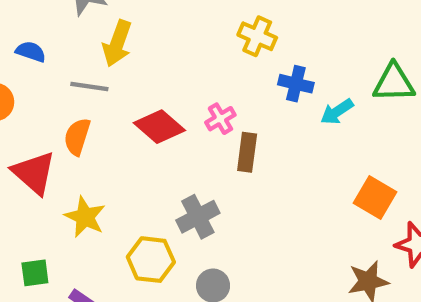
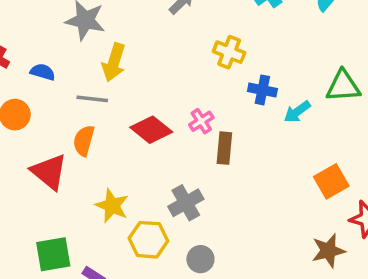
orange square: (375, 198) -> (331, 181), turned 32
yellow star: (85, 217) -> (112, 206), moved
green square: (35, 273) -> (53, 254), size x1.5

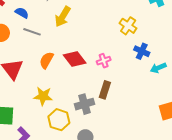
gray line: (92, 99) -> (32, 32), moved
orange semicircle: (84, 141) -> (46, 60), moved
brown rectangle: (224, 148) -> (105, 90), moved
yellow star: (112, 206) -> (43, 96), turned -30

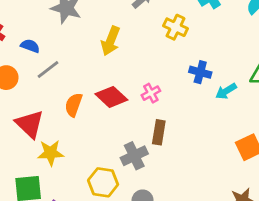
yellow arrow: (63, 17) -> (111, 41), moved
yellow cross: (128, 26) -> (175, 27), moved
gray line: (32, 32) -> (48, 69), turned -48
yellow star: (43, 96) -> (51, 153), moved

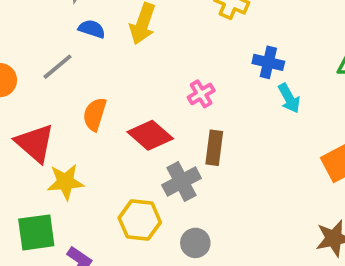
blue semicircle: (30, 46) -> (92, 29), moved
cyan arrow: (226, 91) -> (289, 98), moved, turned -85
red diamond: (111, 97) -> (150, 135), moved

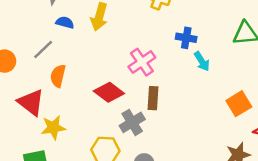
pink cross: (201, 94) -> (142, 62), size x1.5
orange semicircle: (95, 114) -> (58, 76), moved

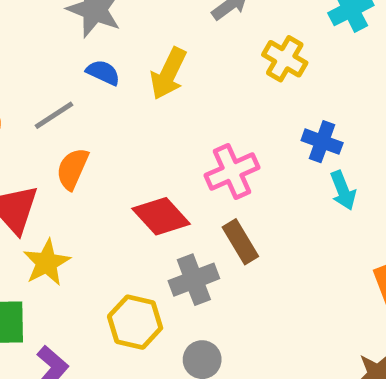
brown rectangle: (153, 98) -> (240, 242), turned -45
yellow star: (53, 128) -> (47, 263), turned -30

